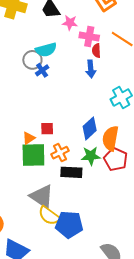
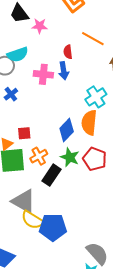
pink cross: (89, 37) -> (43, 74), moved
blue cross: (42, 70) -> (11, 94), moved
orange semicircle: (110, 138) -> (89, 123), moved
green star: (91, 156) -> (70, 157), turned 30
black rectangle: (71, 172) -> (51, 175), turned -55

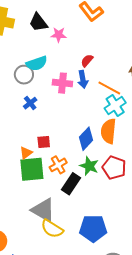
orange line: (93, 39) -> (109, 88), moved
red semicircle: (68, 52) -> (87, 61), turned 48
blue pentagon: (53, 227) -> (93, 228), moved

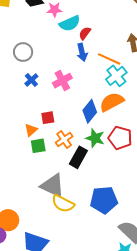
cyan semicircle: (37, 63) -> (70, 23), moved
pink cross: (62, 83) -> (62, 81), moved, turned -30
orange semicircle: (108, 131) -> (112, 102), turned 60
green square: (32, 169) -> (38, 146), size x0.6

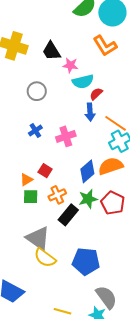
gray circle: (23, 52) -> (37, 91), moved
red square: (48, 118) -> (45, 171), turned 32
green star: (95, 138) -> (88, 199), turned 30

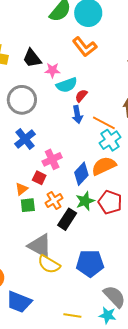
gray circle: (37, 91) -> (22, 100), size x1.5
blue cross: (35, 130) -> (25, 139), size x1.5
pink cross: (66, 136) -> (52, 159), moved

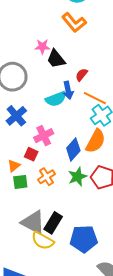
black trapezoid: (32, 58) -> (56, 59), moved
cyan semicircle: (67, 85) -> (56, 99), moved
red semicircle: (81, 96) -> (82, 75), moved
orange semicircle: (104, 166) -> (96, 141), turned 145
black rectangle: (67, 219) -> (53, 223), moved

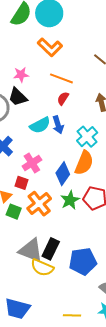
black trapezoid: (56, 59) -> (18, 97), moved
blue arrow: (68, 90) -> (58, 125), moved
orange line: (95, 98) -> (61, 78), moved
orange cross: (47, 177) -> (39, 204), size x1.4
green square: (20, 182) -> (14, 212), turned 35

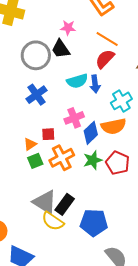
red semicircle: (63, 98) -> (105, 59), size x1.5
pink cross: (32, 163) -> (74, 118), moved
orange semicircle: (84, 163) -> (114, 126), turned 45
red square: (21, 183) -> (48, 134), turned -32
green square: (14, 212) -> (35, 161), turned 35

